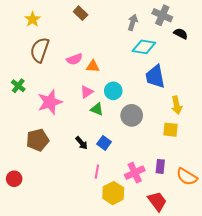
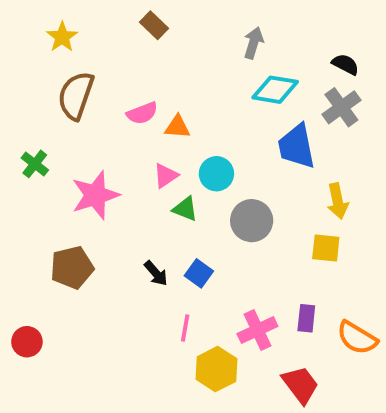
gray cross: (162, 15) -> (341, 107), moved, turned 30

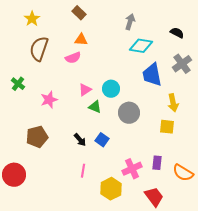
gray cross: (341, 107) -> (182, 64), moved
orange triangle: (177, 127) -> (81, 40), moved
pink star: (95, 195) -> (49, 100), size x0.7
pink line: (185, 328) -> (83, 171), moved
red circle: (27, 342) -> (14, 175), size x1.5

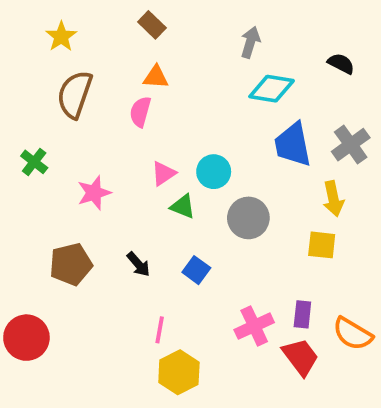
pink semicircle: (73, 58) -> (140, 112), turned 126
gray cross: (182, 64) -> (351, 145), moved
black arrow: (80, 140) -> (138, 264), moved
yellow hexagon: (111, 189) -> (179, 372), moved
red trapezoid: (154, 197) -> (301, 357), moved

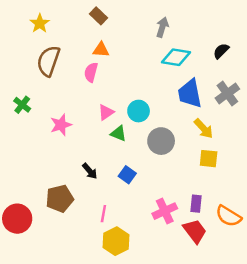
black semicircle: (341, 64) -> (221, 51), moved, turned -72
yellow arrow: (333, 199) -> (204, 129), moved, turned -30
brown pentagon: (71, 264) -> (60, 199), moved

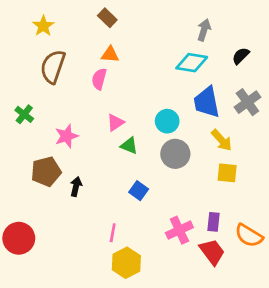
gray arrow: (162, 27) -> (204, 30), moved
cyan circle: (139, 111) -> (167, 121), moved
black arrow: (90, 171) -> (76, 186), moved, turned -126
brown pentagon: (60, 199) -> (46, 172), moved

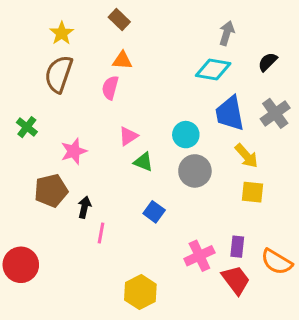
yellow star: (43, 26) -> (62, 33), moved
pink line: (113, 233) -> (101, 233), moved

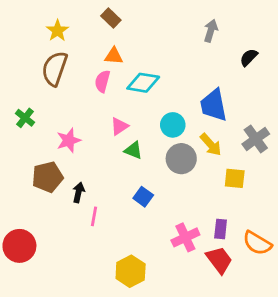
cyan diamond: (213, 69) -> (143, 83), moved
gray cross: (275, 113) -> (256, 139), moved
yellow arrow: (246, 156) -> (211, 145), moved

